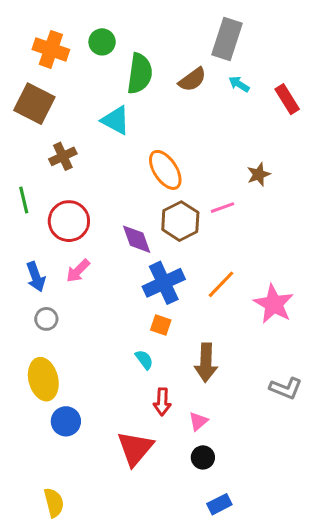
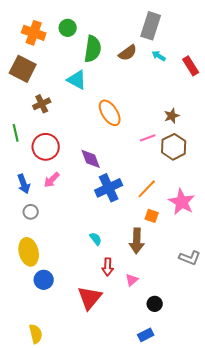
brown hexagon: (180, 221) -> (174, 147), moved
orange square: (161, 325) -> (152, 216), moved
black circle: (203, 457) -> (155, 304), moved

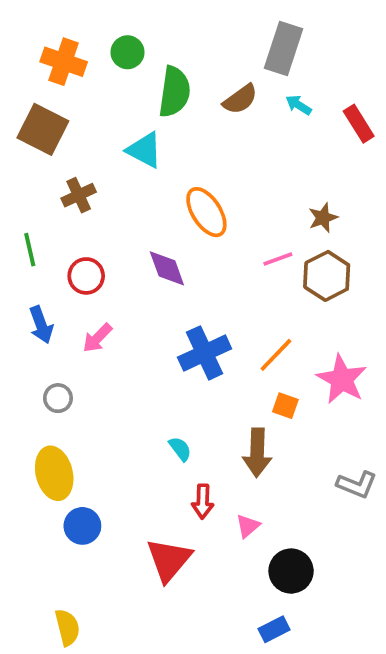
red circle: (46, 147) -> (86, 276), size x0.7
purple diamond: (91, 159) -> (167, 268), moved
blue arrow: (24, 184) -> (41, 325), moved
black circle: (155, 304) -> (291, 571), size x1.5

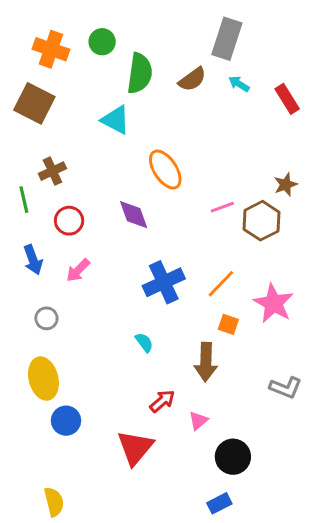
brown cross: (79, 195) -> (52, 171), moved
brown star: (323, 218) -> (286, 185), moved
cyan semicircle: (180, 449) -> (144, 342), moved
red arrow: (203, 501) -> (162, 401), turned -132

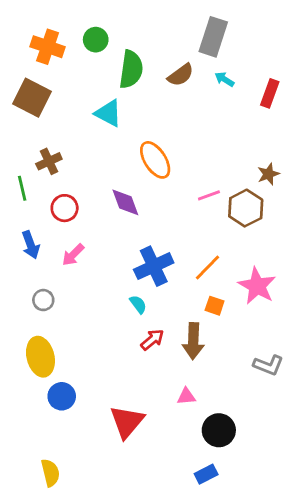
red rectangle: (287, 99) -> (270, 93), turned 52
cyan semicircle: (144, 342) -> (138, 304), moved
red arrow: (162, 401) -> (152, 340), moved
pink triangle: (198, 421) -> (186, 396), turned 36

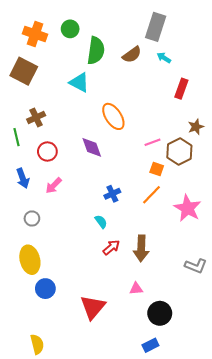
red rectangle: (270, 93) -> (181, 89), moved
blue cross: (154, 266) -> (112, 194), size x0.6
orange square: (215, 306) -> (157, 169), moved

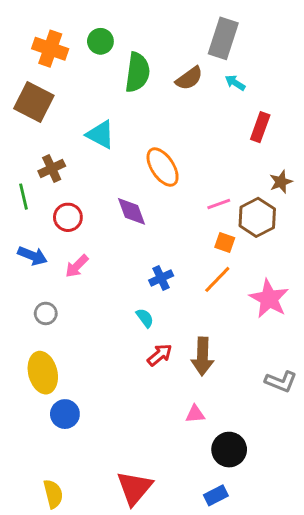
cyan triangle: (79, 82) -> (100, 134), moved
blue arrow: (23, 178) -> (32, 256), turned -48
red triangle: (93, 307) -> (134, 488), moved

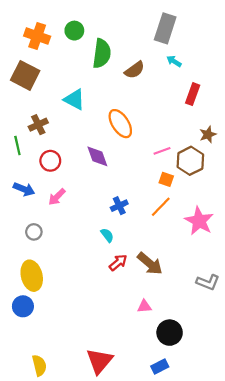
brown semicircle: (189, 78) -> (135, 70), moved
brown arrow: (203, 356) -> (150, 264), turned -52
blue circle: (65, 414) -> (23, 306), moved

